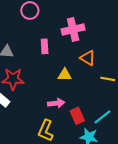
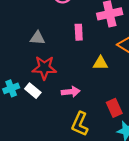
pink arrow: (56, 103) -> (71, 92), moved

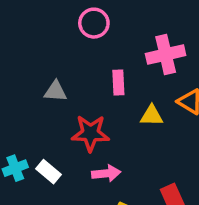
yellow triangle: (100, 63) -> (152, 116), moved
red star: (44, 68) -> (90, 133), moved

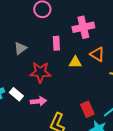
gray triangle: (55, 91) -> (20, 48), turned -40
pink arrow: (106, 173) -> (38, 101), moved

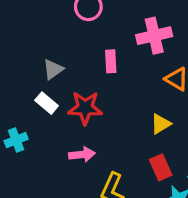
yellow triangle: (75, 62) -> (161, 124), moved, turned -32
white rectangle: (16, 94) -> (47, 103), moved

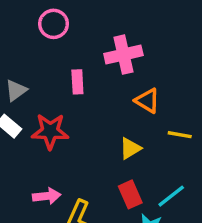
pink arrow: (82, 154) -> (47, 196), moved

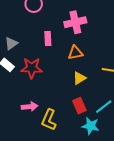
orange triangle: (147, 101) -> (75, 53), moved, turned -42

